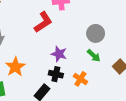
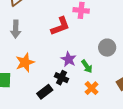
green arrow: (94, 56) -> (87, 66), moved
orange cross: (80, 79) -> (92, 88), moved

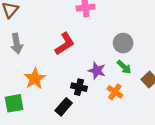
red L-shape: (60, 26) -> (65, 44), moved
purple star: (69, 59) -> (97, 71), moved
green arrow: (87, 66) -> (124, 67), moved

